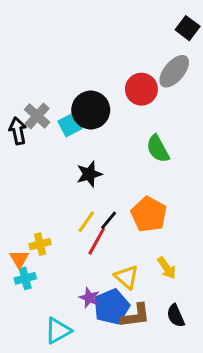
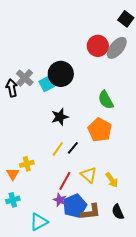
red circle: (141, 89) -> (98, 46), moved
orange pentagon: (149, 214) -> (100, 130), moved
red line: (97, 241) -> (65, 181), moved
yellow triangle: (127, 277) -> (89, 175), moved
cyan cross: (25, 278) -> (13, 200), moved

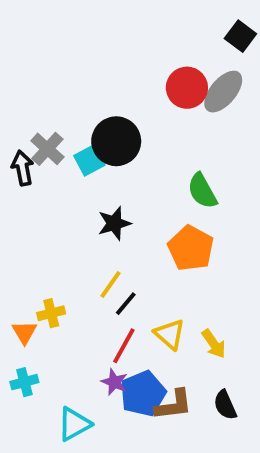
black line: (73, 148) -> (126, 304), moved

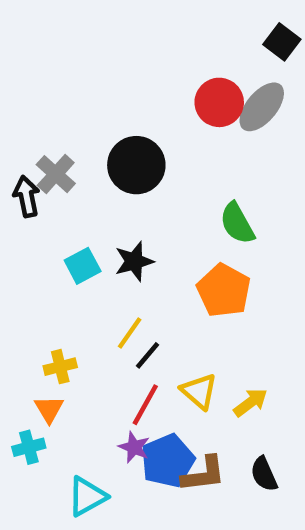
cyan square: (89, 160) -> (83, 266), moved
orange triangle: (24, 332) -> (49, 409), moved
yellow arrow: (214, 344) -> (251, 402), turned -92

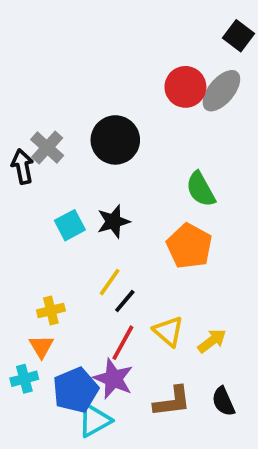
purple star: (134, 447) -> (113, 379), size x1.5
blue pentagon: (168, 461) -> (76, 390), moved
cyan triangle: (87, 496) -> (94, 420), moved

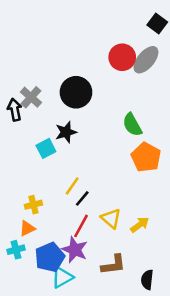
black star: (113, 221) -> (66, 132), moved
orange pentagon: (189, 246) -> (146, 157), moved
orange triangle: (41, 346) -> (27, 228), turned 35
black semicircle: (223, 401) -> (147, 280), moved, turned 30

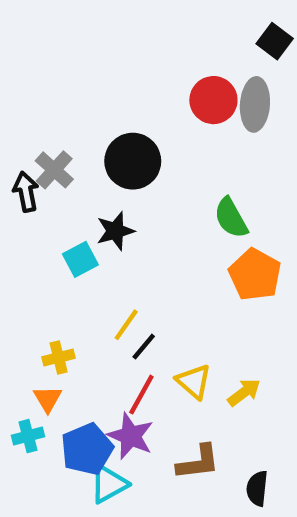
gray ellipse: (146, 60) -> (255, 104), turned -36
orange triangle: (27, 228) -> (48, 399), turned -35

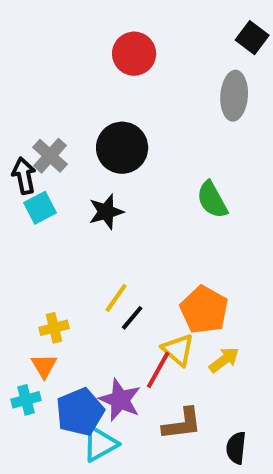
red circle: (213, 100) -> (134, 54), moved
cyan square: (80, 259) -> (40, 208), moved
orange pentagon: (255, 275) -> (204, 310), moved
red line: (141, 395) -> (158, 370), moved

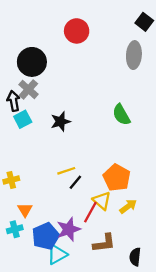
black circle: (122, 148) -> (32, 62), moved
yellow line: (116, 298) -> (66, 171), turned 36
yellow cross: (54, 328) -> (11, 180), moved
purple star: (120, 400) -> (69, 229), turned 30

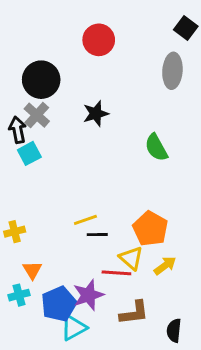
black star: (61, 122) -> (96, 114), moved
black line: (75, 182) -> (97, 235), turned 49
red line: (90, 212) -> (116, 273), turned 65

